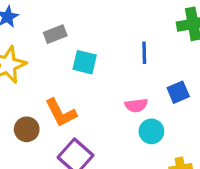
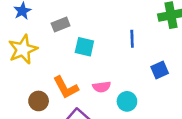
pink semicircle: (136, 105) -> (102, 87), moved
cyan circle: (151, 131) -> (127, 101), moved

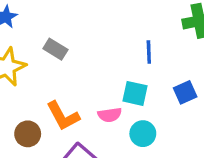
gray rectangle: (61, 25) -> (55, 49), moved, turned 54
cyan square: (84, 47) -> (135, 93), moved

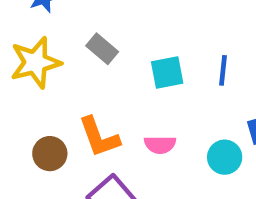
cyan square: (135, 93) -> (167, 72), moved, turned -32
cyan circle: (143, 134) -> (225, 157), moved

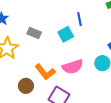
blue line: (223, 70) -> (80, 19), moved
pink semicircle: (160, 145) -> (73, 67), size x1.5

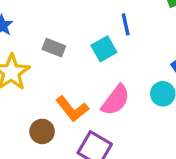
pink semicircle: (73, 67) -> (116, 100), turned -35

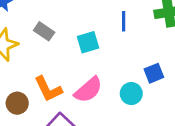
blue line: (126, 24) -> (124, 21), moved

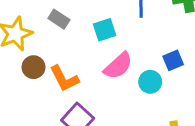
pink semicircle: (88, 90) -> (118, 66), moved
brown circle: (17, 103) -> (33, 67), moved

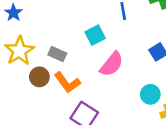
gray rectangle: (59, 19) -> (57, 54), moved
cyan circle: (150, 82) -> (150, 94), moved

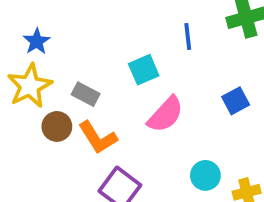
blue star: (13, 13) -> (37, 41), moved
cyan circle: (150, 94) -> (205, 175), moved

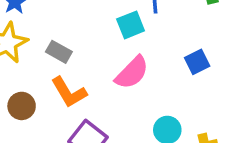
cyan square: (144, 70) -> (131, 25), moved
brown circle: (57, 126) -> (22, 106), moved

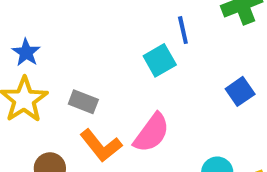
pink semicircle: (132, 73) -> (152, 133), moved

